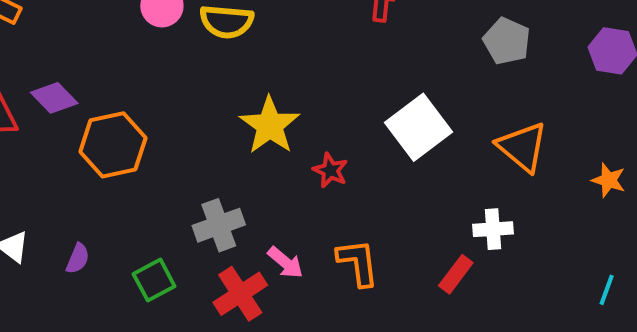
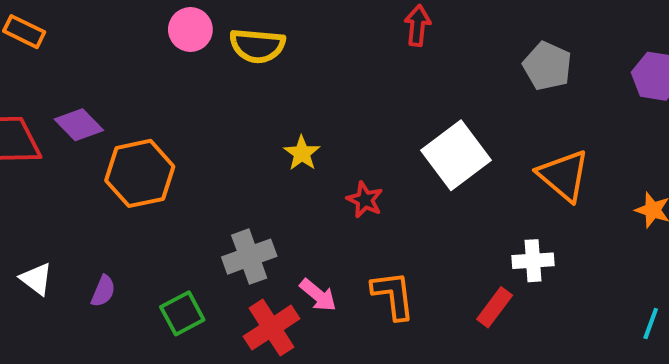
yellow star: (270, 125) -> (302, 153), size x0.6

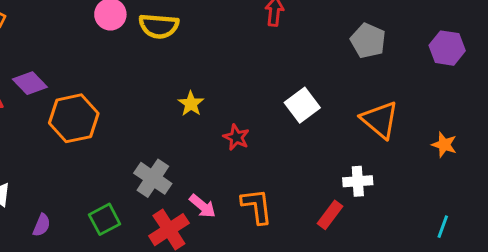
white square: (456, 155) -> (302, 105), size x0.7
gray cross: (249, 257) -> (153, 178), turned -36
purple semicircle: (103, 291) -> (42, 225), moved

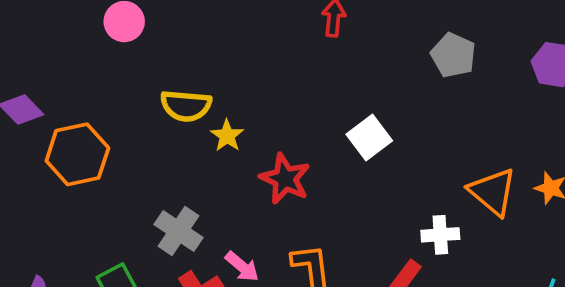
yellow semicircle: (159, 26) -> (186, 106), moved
orange triangle: (380, 120) -> (493, 192), moved
red star: (236, 137) -> (285, 179), size x1.5

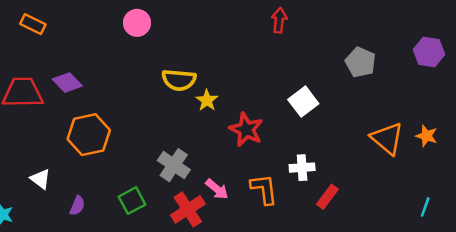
gray pentagon: (453, 55) -> (360, 62), moved
orange hexagon: (77, 154) -> (89, 135), moved
white cross: (440, 235) -> (302, 168), moved

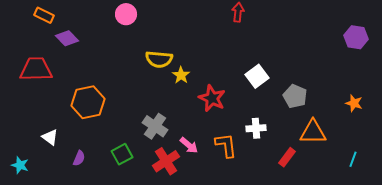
gray pentagon: (360, 62) -> (295, 96), moved
purple diamond: (67, 83) -> (67, 38), moved
orange triangle: (387, 138) -> (313, 132), moved, turned -40
red rectangle: (327, 197) -> (287, 157), moved

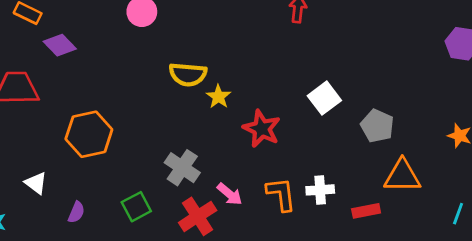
white cross: (256, 128) -> (320, 190), moved
red rectangle: (287, 157) -> (366, 211), turned 42

